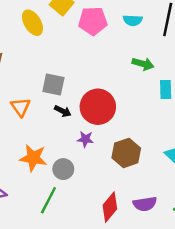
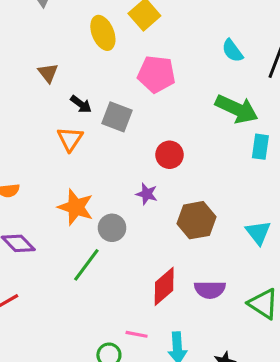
cyan semicircle: (133, 20) -> (232, 51), turned 42
pink pentagon: (93, 21) -> (156, 74), moved
green arrow: (143, 64) -> (237, 109), size x1.5
red circle: (98, 107) -> (170, 155), size x0.6
black arrow: (63, 111) -> (81, 104), moved

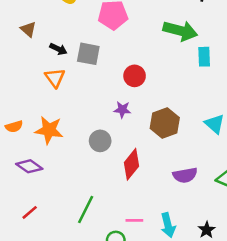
orange star: (76, 207) -> (49, 130), moved
green line: (86, 265) -> (86, 210), moved
red diamond: (164, 286) -> (131, 164), moved

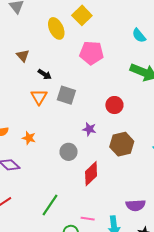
gray square: (88, 54) -> (66, 95), moved
red circle: (135, 76) -> (114, 105), moved
orange star: (49, 130) -> (29, 138), size x0.6
purple semicircle: (185, 175) -> (136, 205), moved

